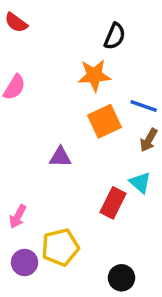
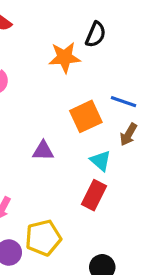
orange star: (94, 75) -> (65, 57), moved
cyan triangle: (140, 183) -> (101, 161), moved

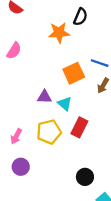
cyan triangle: (101, 161) -> (65, 104), moved
yellow pentagon: (43, 238) -> (49, 132), moved

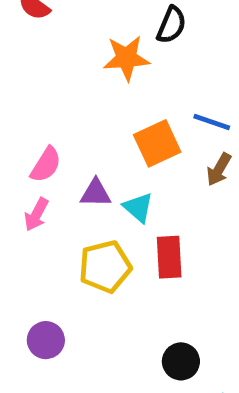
pink semicircle: (14, 51) -> (46, 165), moved
red rectangle: (79, 127) -> (169, 257), turned -30
pink arrow: (16, 136) -> (36, 214), moved

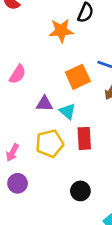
pink semicircle: (46, 165) -> (18, 74), moved
pink arrow: (36, 214) -> (12, 152), moved
black circle: (181, 361) -> (80, 191), moved

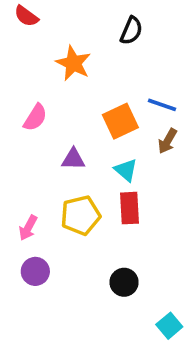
orange star: (61, 31) -> (73, 63), moved, turned 30
cyan triangle: (68, 111) -> (126, 170), moved

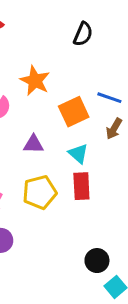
orange star: (73, 63) -> (35, 81), moved
black circle: (124, 282) -> (97, 261), moved

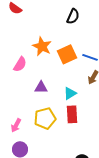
orange square: (74, 112) -> (67, 54), moved
cyan triangle: (78, 154) -> (70, 93), turned 48

